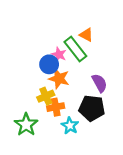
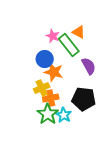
pink star: (59, 55) -> (53, 36), moved
purple semicircle: (99, 83) -> (89, 66), moved
green star: (26, 125) -> (48, 114), moved

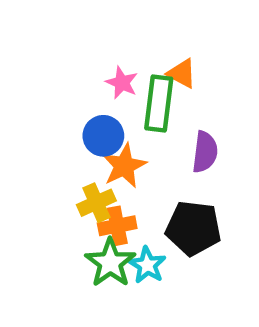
green rectangle: (69, 45) -> (159, 103), turned 45
purple semicircle: (89, 66) -> (205, 152), turned 36
orange star: (54, 72) -> (124, 166), turned 30

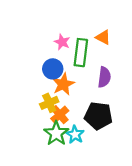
orange triangle: (182, 73) -> (103, 37), moved
orange cross: (117, 226) -> (60, 115), turned -30

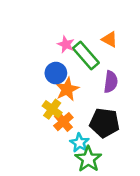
green rectangle: (81, 53) -> (86, 56), turned -48
yellow cross: (49, 103) -> (52, 109), turned -30
green star: (56, 133) -> (88, 159), moved

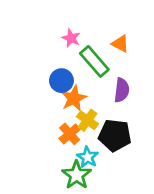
pink star: (66, 44) -> (71, 38), moved
yellow cross: (52, 109) -> (87, 120), moved
green star: (88, 159) -> (77, 175), moved

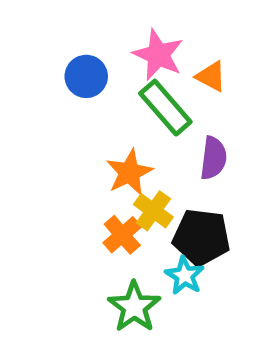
pink star: (71, 38) -> (158, 55), moved, size x1.5
blue circle: (61, 81) -> (86, 76), moved
cyan star: (87, 157) -> (185, 276), moved

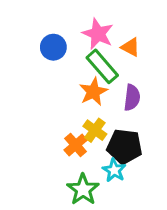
orange star: (129, 172) -> (93, 92), moved

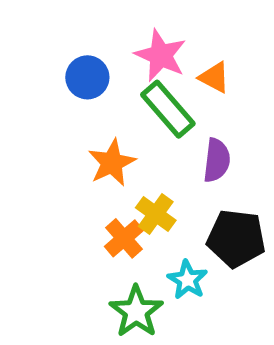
orange star: (93, 92) -> (112, 163), moved
black pentagon: (125, 147) -> (236, 238), moved

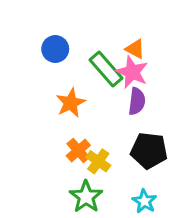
pink star: (161, 55) -> (132, 72), moved
yellow cross: (156, 214) -> (98, 161), moved
cyan star: (187, 280) -> (144, 201), moved

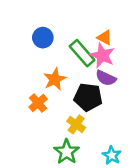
purple semicircle: (137, 101) -> (106, 78), turned 108
orange cross: (78, 151) -> (38, 103), moved
black pentagon: (149, 151) -> (88, 97), moved

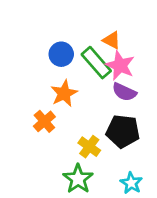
blue circle: (43, 38) -> (61, 54), moved
orange triangle: (105, 38) -> (112, 40), moved
black pentagon: (88, 97) -> (123, 131), moved

